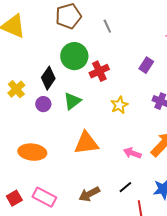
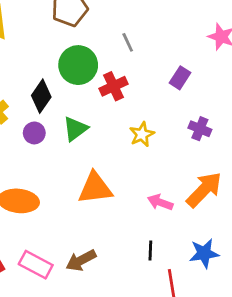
gray line: (107, 26) -> (128, 42), moved
black line: (125, 187) -> (150, 250), turned -48
brown arrow: (89, 194) -> (81, 260), moved

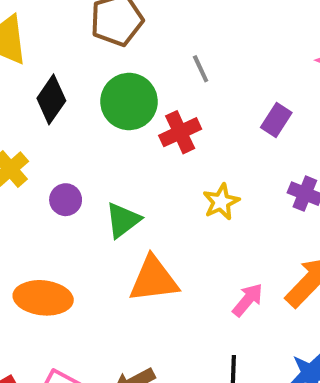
black diamond: (41, 96) -> (51, 99), moved
green triangle: (75, 129) -> (123, 220), moved
pink arrow: (160, 202) -> (248, 300), turned 110

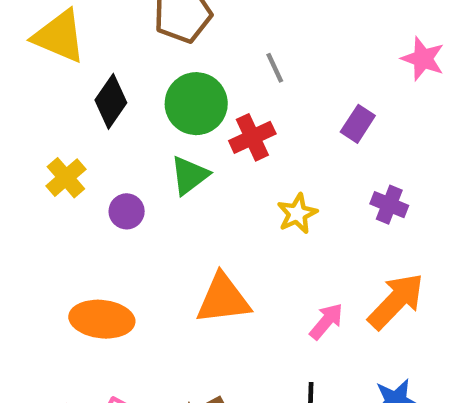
green triangle: (123, 220) -> (189, 175), moved

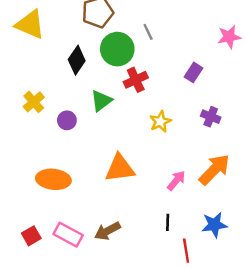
pink star: (423, 59) -> (229, 37), turned -30
gray line: (275, 68) -> (148, 32), moved
black diamond: (111, 101) -> (77, 60), moved
green circle: (196, 104) -> (117, 49), moved

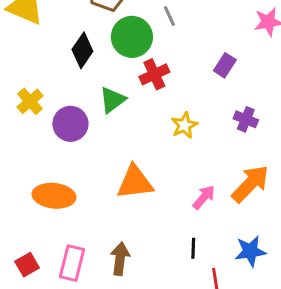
purple circle: (67, 120) -> (70, 124), size x1.5
brown arrow: (107, 231) -> (120, 259), turned 125
pink rectangle: (68, 235) -> (72, 263), turned 76

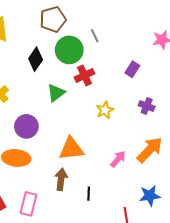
purple circle: (70, 124) -> (26, 126), moved
black line: (193, 248) -> (89, 194), moved
brown arrow: (120, 259) -> (61, 179), moved

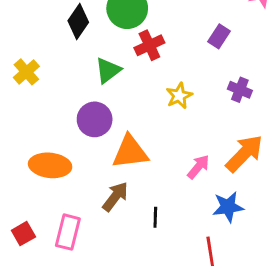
purple circle: (26, 126) -> (95, 119), moved
brown arrow: (61, 179) -> (115, 196), turned 30
blue star: (150, 196) -> (228, 207), moved

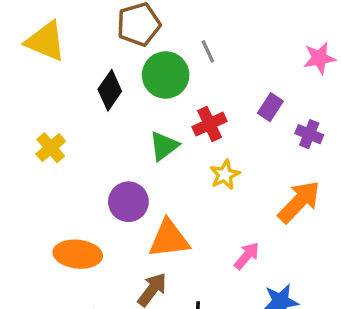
red cross: (149, 45) -> (210, 124), moved
green triangle: (108, 70) -> (164, 146), moved
purple cross: (240, 90) -> (309, 134), moved
orange arrow: (244, 153) -> (299, 202), moved

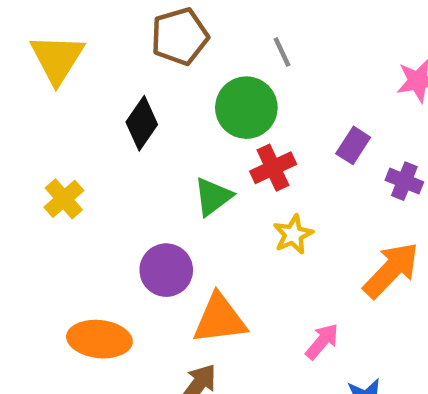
yellow triangle: (46, 41) -> (57, 59), turned 39
gray line: (208, 51) -> (282, 52), moved
green circle: (166, 75) -> (246, 108), moved

